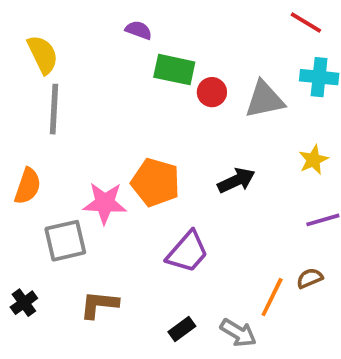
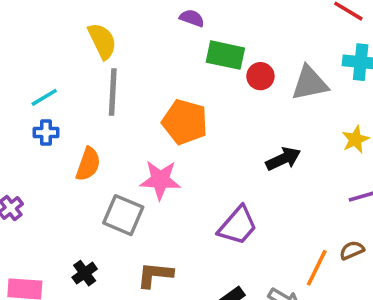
orange pentagon: (156, 182) -> (185, 122), moved
gray square: (65, 241) -> (123, 215), turned 36

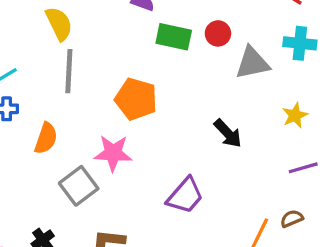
red circle: (260, 76) -> (218, 33), moved
black arrow: (283, 159) -> (228, 133), turned 72
gray square: (123, 215) -> (79, 186), turned 30

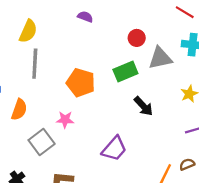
yellow semicircle: (59, 24) -> (28, 31), turned 50
green rectangle: (174, 37) -> (125, 71), moved, turned -35
pink star: (113, 153) -> (65, 120), size x0.7

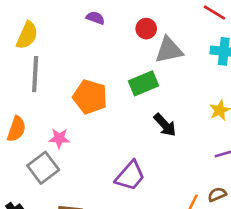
red circle: (137, 38) -> (146, 29), moved
gray triangle: (160, 58) -> (169, 50), moved
pink star: (65, 120) -> (59, 138), moved

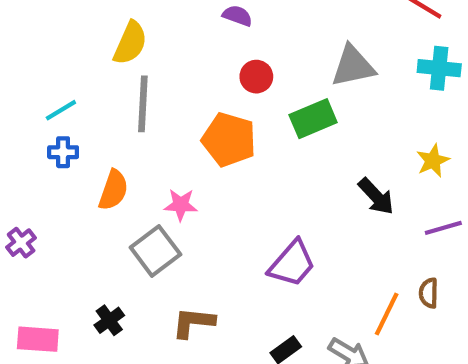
red circle: (146, 29) -> (256, 77), moved
black arrow: (165, 125) -> (376, 196), moved
brown semicircle: (217, 194) -> (429, 293), turned -66

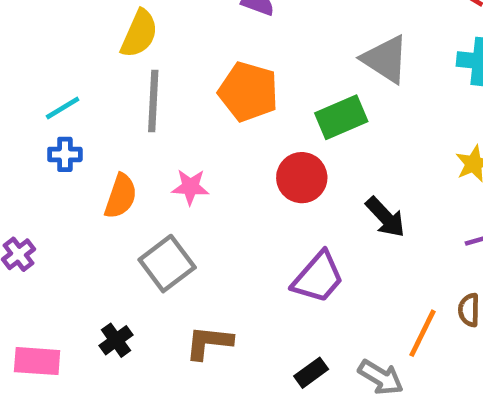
gray triangle: (353, 66) -> (385, 59), turned 45
red circle: (256, 77) -> (302, 178), moved, size x1.4
orange pentagon: (229, 140) -> (248, 92), moved
black arrow: (376, 196) -> (385, 217), moved
pink star: (181, 205) -> (190, 187), moved

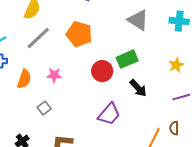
gray line: (153, 101) -> (38, 38), turned 44
green rectangle: (341, 117) -> (127, 59), moved
gray square: (167, 264) -> (44, 108), size x0.6

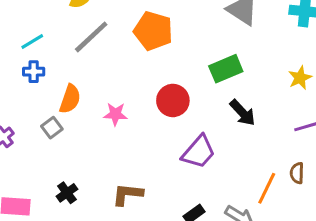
red circle: (102, 71) -> (173, 100), moved
pink star: (54, 75) -> (115, 114), moved
gray square: (44, 108) -> (52, 128), moved

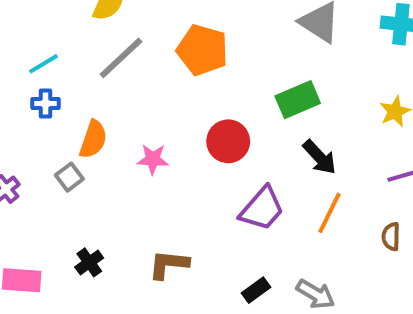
orange line: (267, 188) -> (329, 213), moved

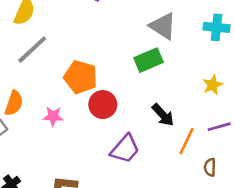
orange pentagon: (202, 50) -> (81, 77), moved
green rectangle: (298, 100) -> (149, 60), moved
orange line: (329, 213) -> (186, 141), moved

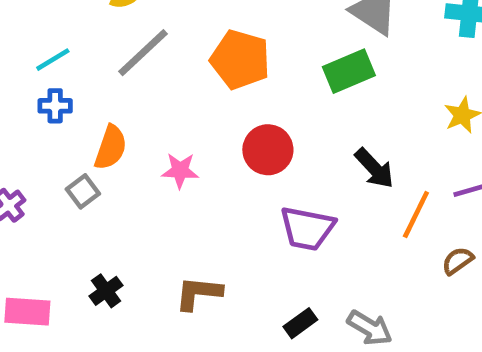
orange pentagon: (81, 77) -> (240, 60), moved
purple trapezoid: (125, 149) -> (307, 228), turned 60
brown semicircle: (210, 167) -> (458, 261), turned 54

